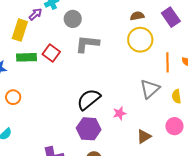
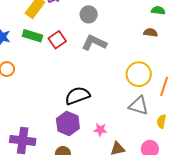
yellow circle: (140, 40) -> (139, 74), moved
gray triangle: (150, 89) -> (139, 106), turned 40
pink star: (119, 113) -> (100, 130), moved

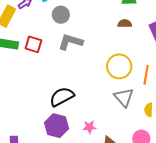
red square: (57, 40) -> (33, 44), turned -30
gray triangle: (139, 106) -> (124, 97), turned 40

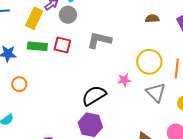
gray circle: (61, 15) -> (68, 15), moved
pink star: (89, 127) -> (124, 80), moved

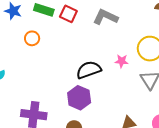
orange circle: (19, 84) -> (32, 38), moved

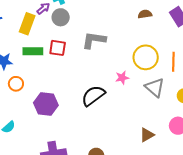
orange circle: (32, 38) -> (16, 84), moved
purple hexagon: (79, 98) -> (46, 104), moved

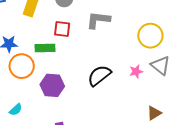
green rectangle: (33, 51) -> (45, 48), moved
pink star: (122, 78) -> (136, 71), moved
orange circle: (16, 84) -> (22, 66), size x1.6

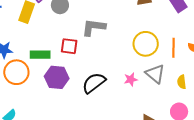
red square: (62, 29) -> (69, 46), moved
purple hexagon: (52, 85) -> (57, 77), moved

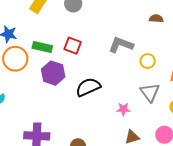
gray L-shape: (94, 27) -> (121, 45), moved
yellow circle: (146, 44) -> (148, 61), size x0.6
pink star: (131, 79) -> (123, 109), moved

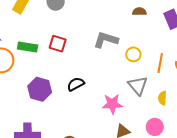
purple hexagon: (53, 73) -> (40, 89), moved
black semicircle: (88, 87) -> (76, 84), size x0.7
pink star: (123, 109) -> (112, 104), size x1.5

